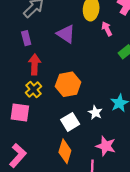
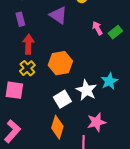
pink arrow: (107, 29) -> (97, 28), moved
white star: (95, 113) -> (86, 90), size x1.5
pink star: (106, 146) -> (96, 122), turned -30

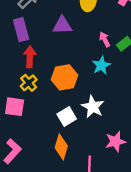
purple triangle: (58, 15) -> (62, 25), turned -36
purple rectangle: (20, 19) -> (21, 30), size x1.5
cyan star: (109, 81) -> (101, 65), moved
pink star: (96, 122) -> (116, 141), moved

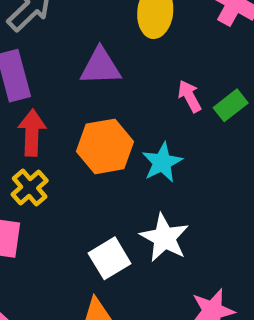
cyan star: (101, 65) -> (162, 162), moved
orange hexagon: (64, 77) -> (105, 146), moved

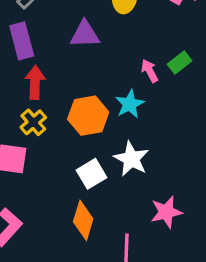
pink arrow: (190, 96) -> (150, 71), moved
orange hexagon: (105, 146) -> (88, 116), moved

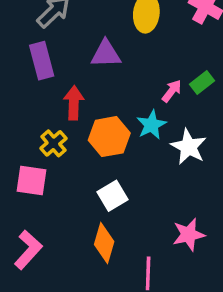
pink arrow: (150, 71) -> (172, 91), turned 65
red arrow: (35, 82) -> (74, 103), moved
white star: (131, 159) -> (189, 147), moved

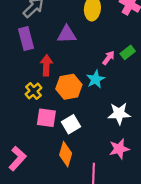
white star: (189, 147) -> (119, 114), moved, turned -30
pink square: (32, 181) -> (46, 118), moved

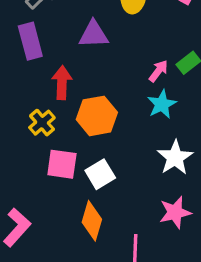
cyan star: (96, 79) -> (162, 104), moved
white star: (119, 114) -> (175, 158), turned -30

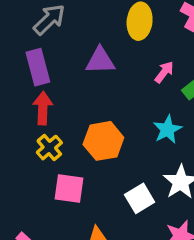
pink arrow: (158, 71) -> (164, 72), moved
red arrow: (62, 83) -> (43, 108), moved
white square: (100, 174) -> (140, 198), moved

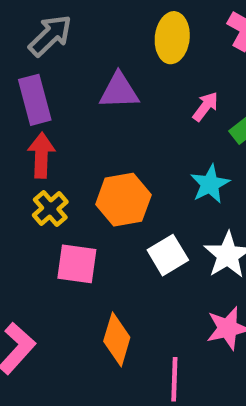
white square: (140, 198) -> (168, 255), moved

